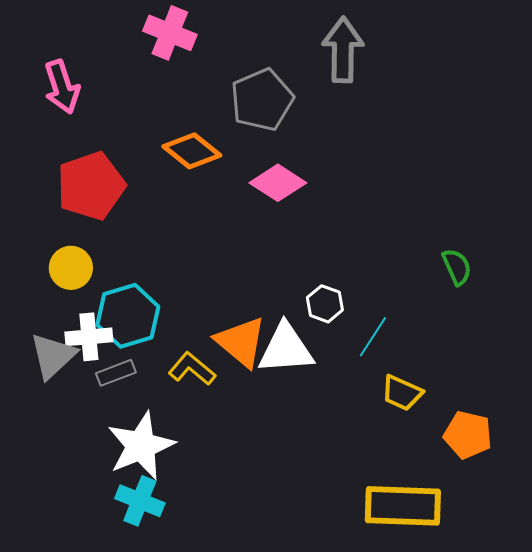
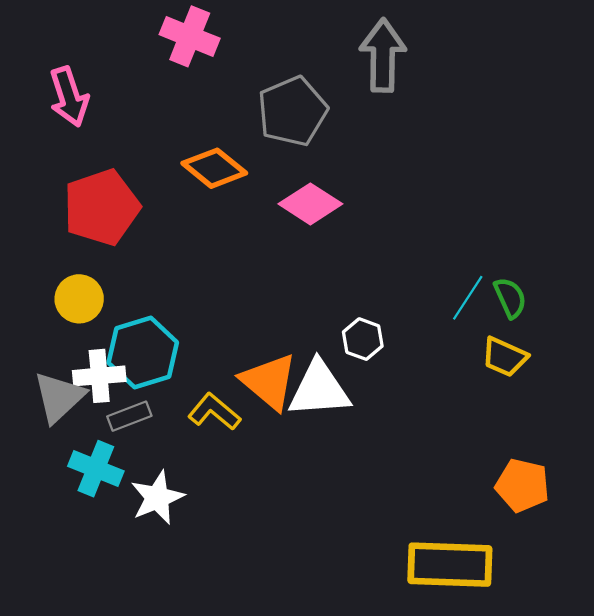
cyan line: (373, 337) -> (468, 298), moved
yellow trapezoid: (402, 393) -> (505, 357), moved
white star: (141, 446) -> (157, 498), size x0.7
cyan cross: (140, 501) -> (96, 469), moved

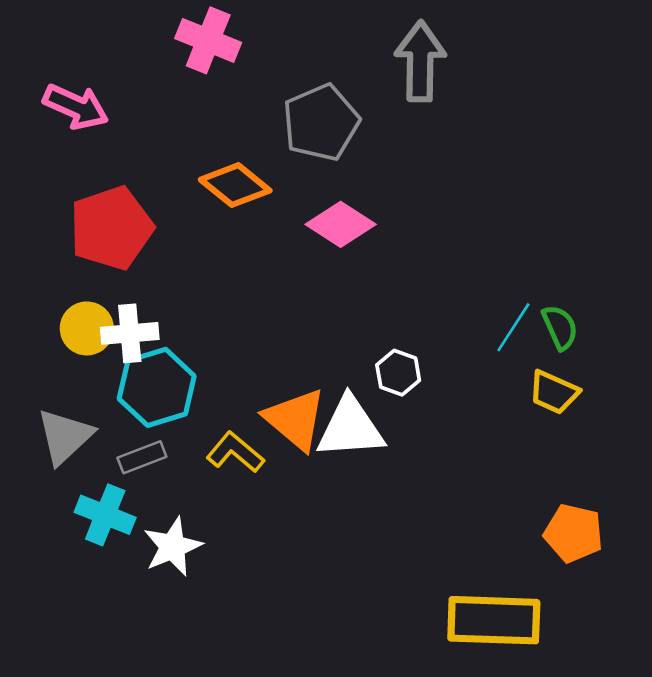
pink arrow: (69, 97) -> (76, 107), turned -48
white cross: (99, 376) -> (130, 333), moved

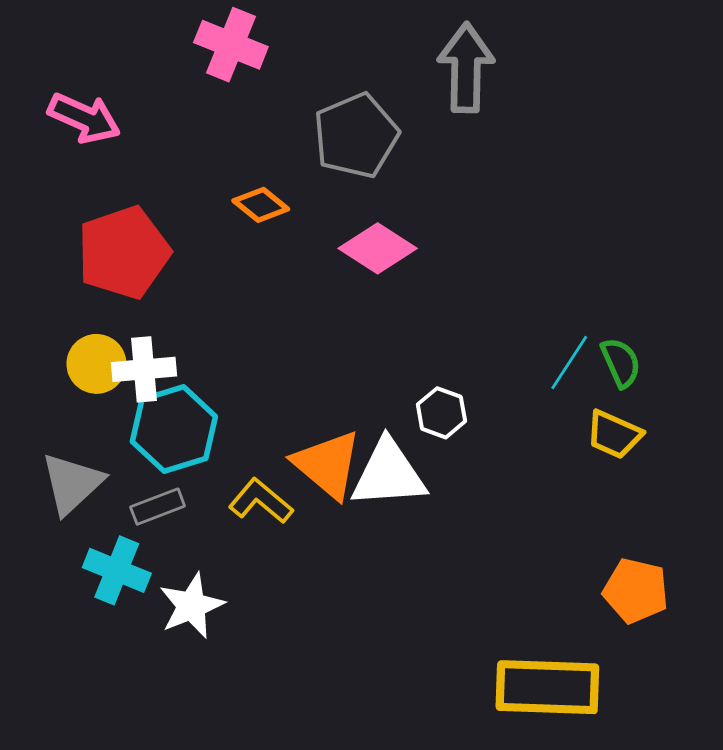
orange diamond: (235, 185) -> (261, 205), size x0.7

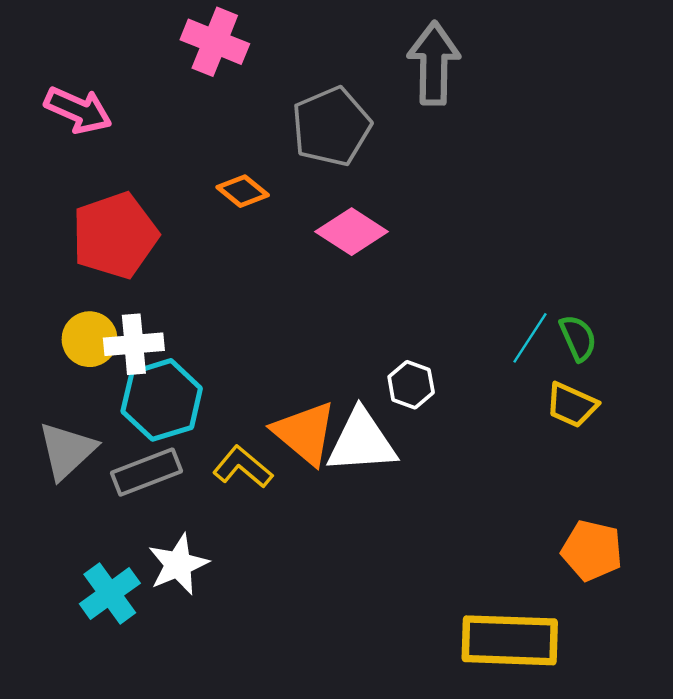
gray rectangle: (158, 507) -> (147, 472), size x1.4
cyan cross: (117, 570) -> (110, 594), moved, turned 32

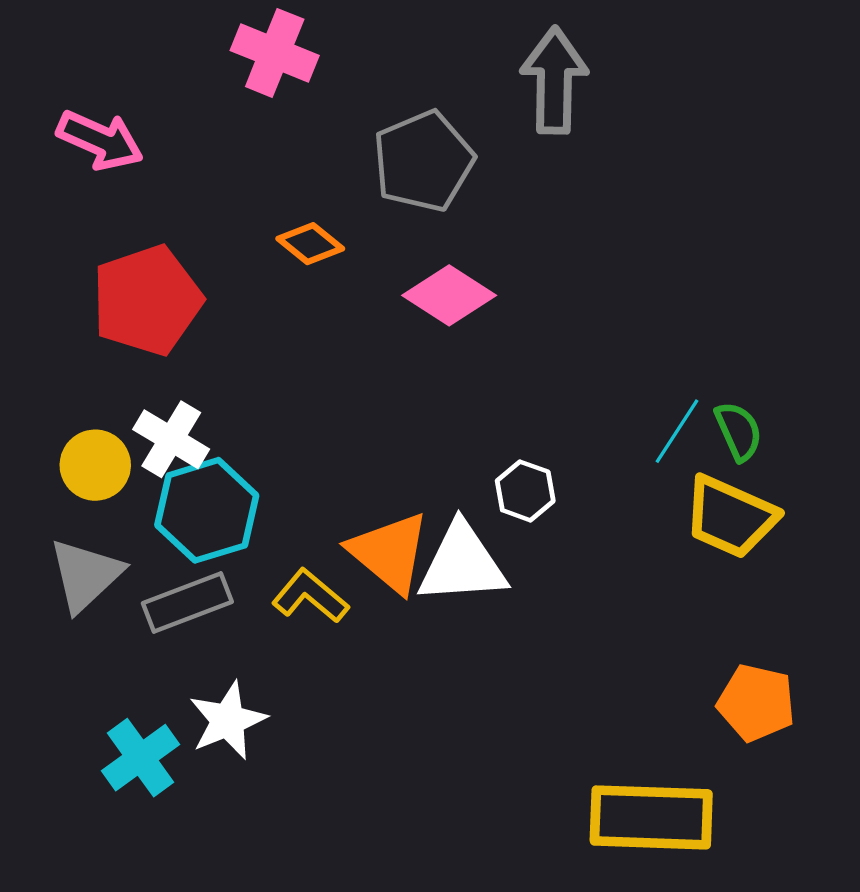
yellow circle: (90, 339) -> (95, 465), moved
white cross: (134, 344) -> (171, 439), turned 36
yellow trapezoid: (572, 405) -> (730, 517), size x1.4

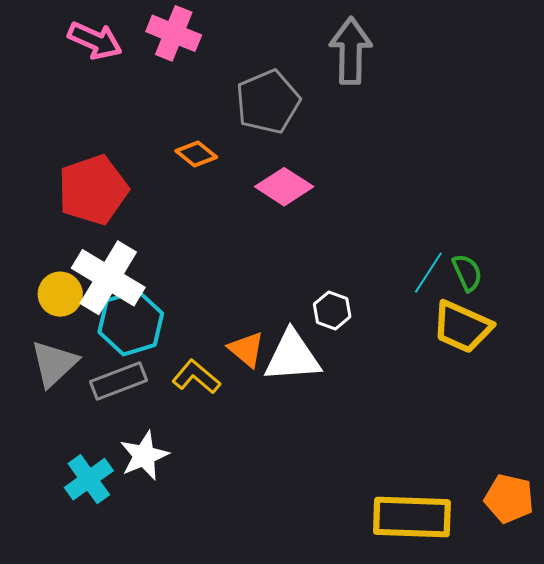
pink arrow: (100, 140) -> (95, 41), moved
white cross: (171, 439) -> (108, 278), size x1.5
orange triangle: (389, 552) -> (246, 349), size x0.7
orange pentagon: (756, 703) -> (509, 499), moved

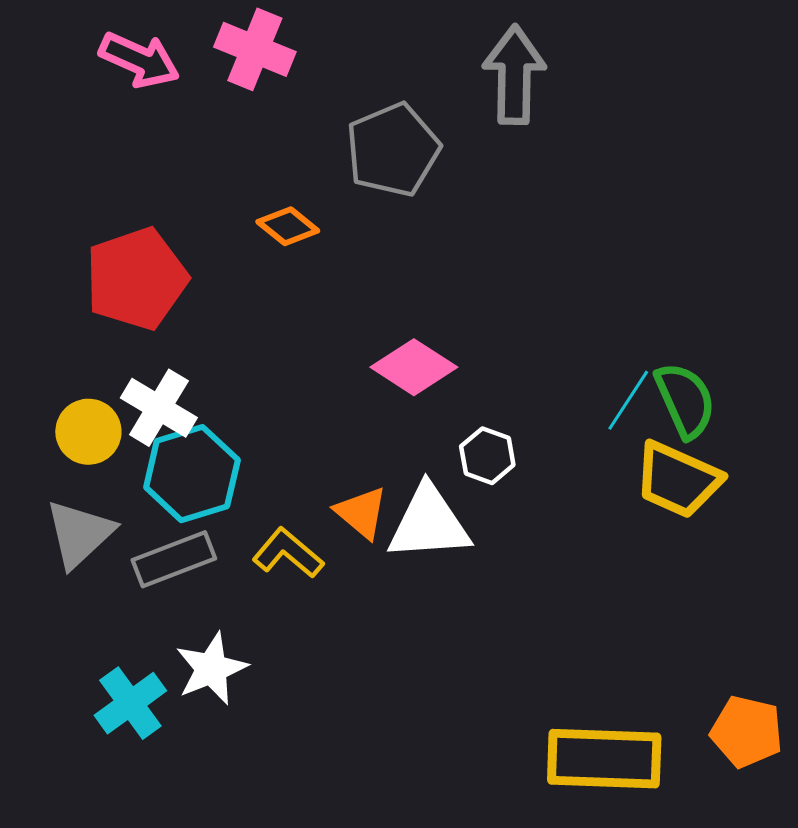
pink diamond: (284, 187) -> (414, 367), moved
green semicircle: (467, 273) -> (685, 400), size x1.4
white cross: (108, 278) -> (159, 408), size x0.7

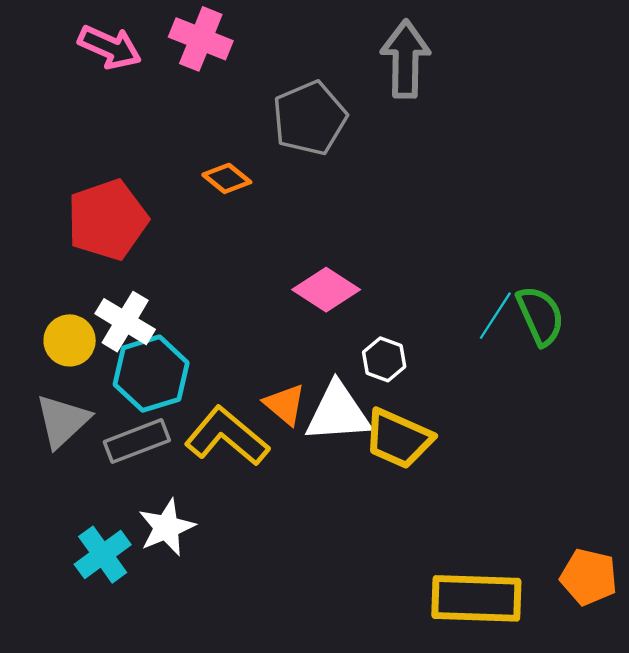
yellow trapezoid: (678, 480) -> (398, 439), moved
yellow L-shape: (288, 553) -> (227, 436), size x1.5

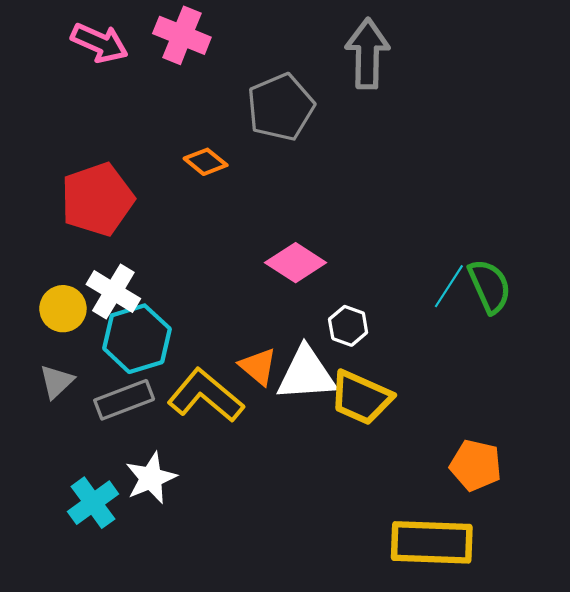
gray triangle: (62, 421) -> (57, 382), size x0.7
orange pentagon: (589, 577) -> (476, 465), moved

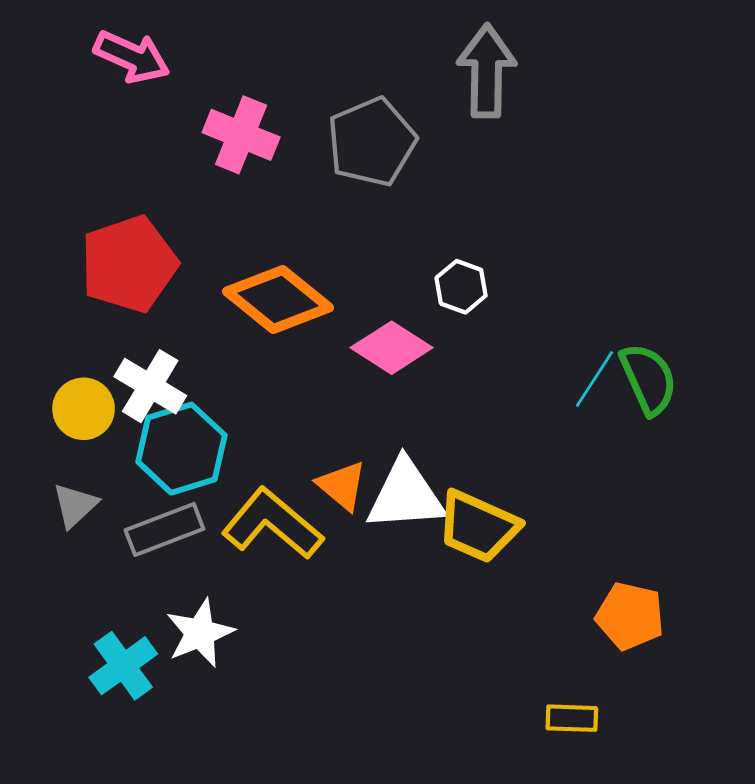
pink cross: (182, 35) -> (241, 135), moved
orange diamond: (206, 162) -> (278, 299), moved, size x1.8
white hexagon: (348, 326) -> (461, 287), moved
yellow rectangle: (432, 542) -> (572, 718), size x0.5

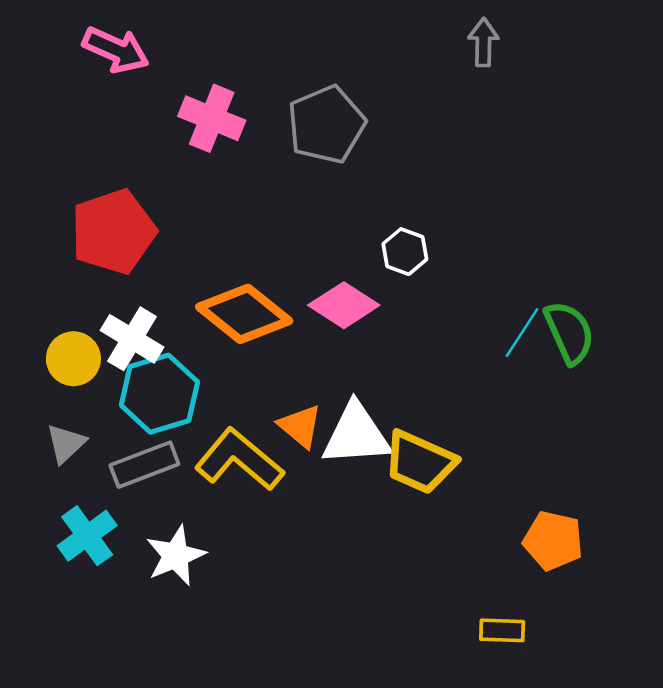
gray arrow: (487, 71) -> (483, 42), moved, size x0.6
orange diamond: (278, 299) -> (244, 314), moved
cyan cross: (123, 666) -> (87, 536), moved

